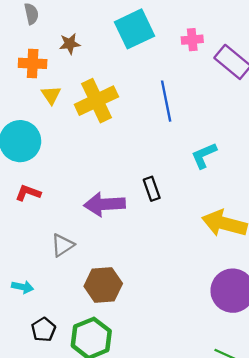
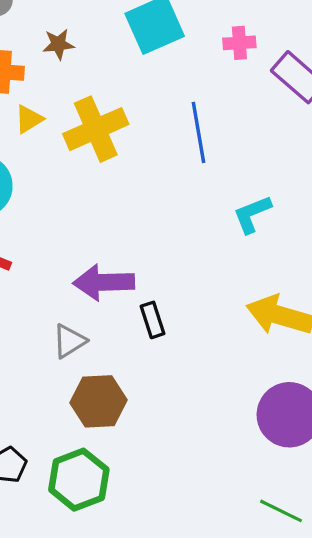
yellow triangle: (51, 95) -> (29, 119), turned 30
black rectangle: (152, 189) -> (153, 320), moved
gray triangle: (62, 245) -> (69, 341), moved

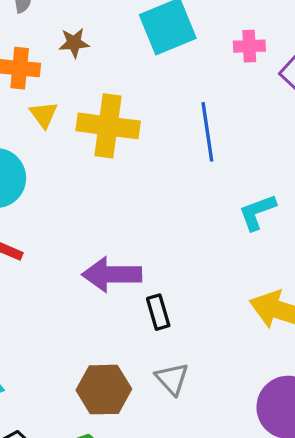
yellow triangle: (29, 119) -> (44, 115), turned -36
yellow cross: (96, 129) -> (108, 126), turned 30
gray triangle: (69, 341) -> (172, 379), moved, turned -42

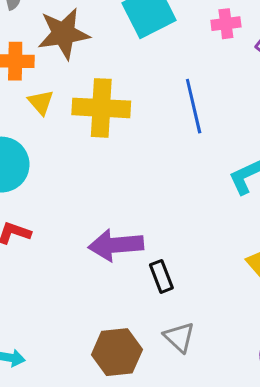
brown star: (74, 43) -> (64, 34), size x1.8

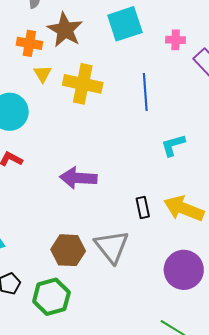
brown star: (64, 34) -> (65, 30), turned 30
black rectangle: (161, 276) -> (143, 207), moved
gray triangle: (179, 337) -> (112, 247), size x1.6

